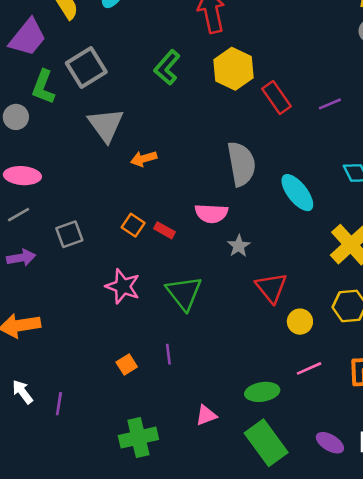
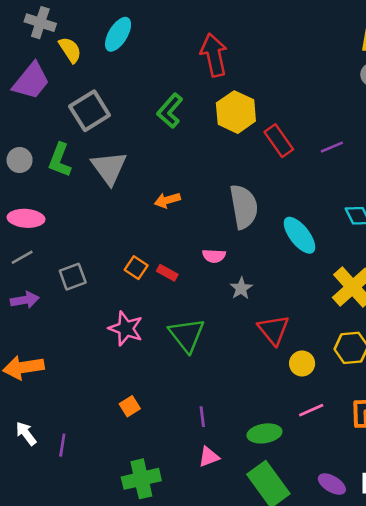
green L-shape: (43, 87) -> (60, 160), moved
orange arrow: (144, 159) -> (167, 200), moved
pink semicircle: (211, 213) -> (214, 256), size x0.7
purple line: (168, 354) -> (202, 417), moved

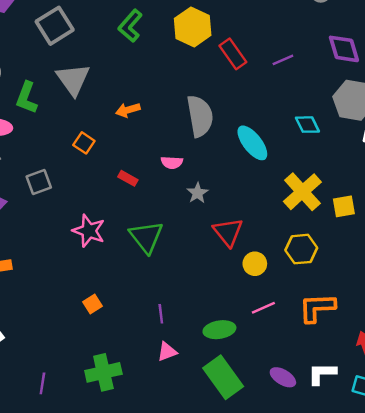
green L-shape: (60, 160) -> (27, 98), moved
orange square: (136, 268) -> (84, 143), moved
purple line: (62, 445) -> (42, 383), moved

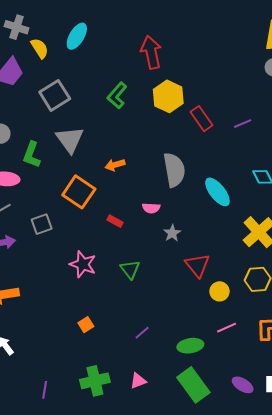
orange square: (84, 143) -> (79, 192), size x1.8
green triangle: (146, 237) -> (130, 269), size x0.7
purple line: (161, 314) -> (142, 333), turned 56
pink triangle: (167, 352) -> (138, 381), moved

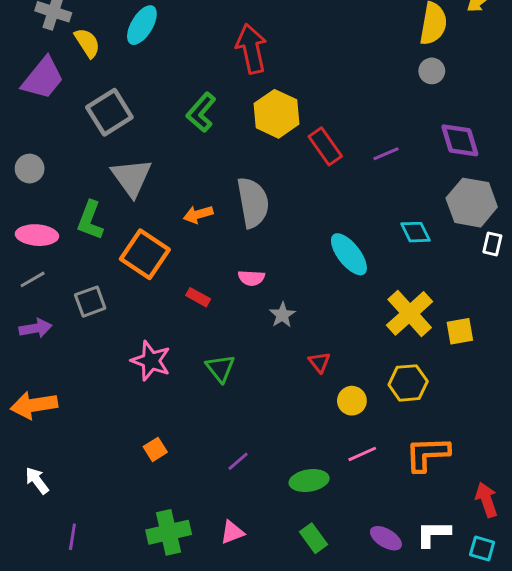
green L-shape: (32, 155) -> (90, 220), moved
gray semicircle: (174, 170) -> (253, 203), moved
red triangle: (197, 265) -> (319, 362), size x0.6
green rectangle: (193, 385) -> (313, 538), size x0.6
purple line: (45, 390) -> (72, 537), moved

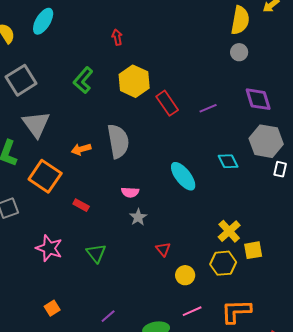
red arrow: (251, 49) -> (117, 37), size x0.5
pink semicircle: (251, 278) -> (130, 192), moved
yellow cross: (410, 313) -> (229, 231), moved, size x0.7
yellow square: (460, 331) -> (253, 250), moved

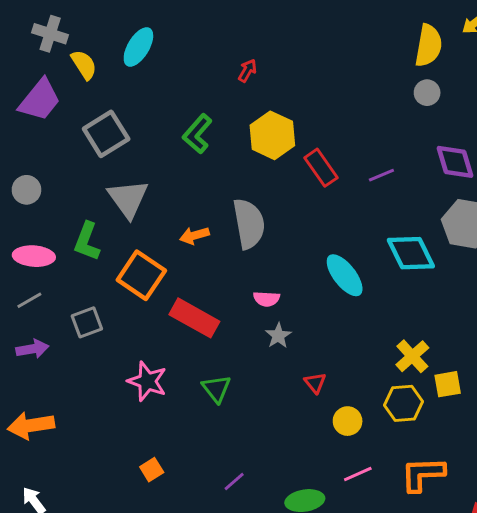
red arrow: (117, 37) -> (247, 71), turned 42
cyan diamond: (228, 161) -> (411, 253), size x1.6
red rectangle: (81, 205) -> (194, 318), size x2.0

